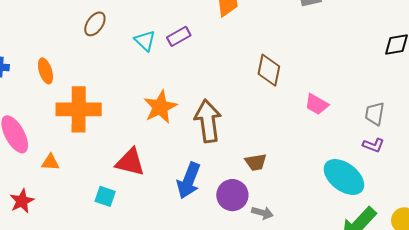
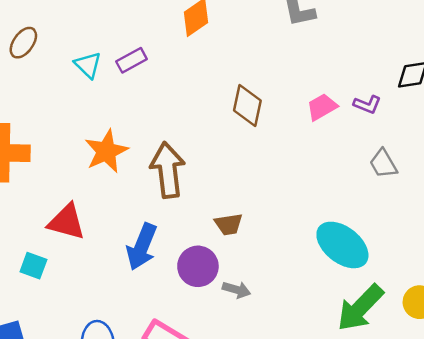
pink trapezoid: (317, 104) -> (322, 107), moved, turned 120
gray trapezoid: (375, 114) -> (383, 164), turned -40
purple L-shape: (373, 145) -> (367, 105), moved

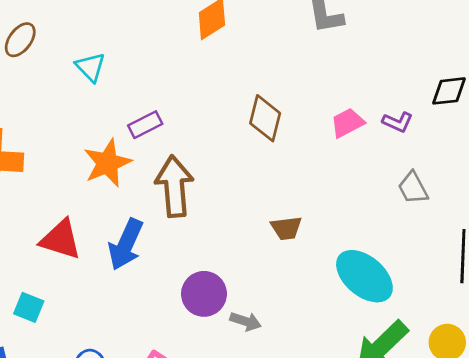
purple rectangle: (132, 60) -> (145, 125), moved
brown trapezoid: (229, 224) -> (286, 228), moved
blue arrow: (142, 247) -> (126, 244), moved
cyan square: (33, 266) -> (29, 307), moved

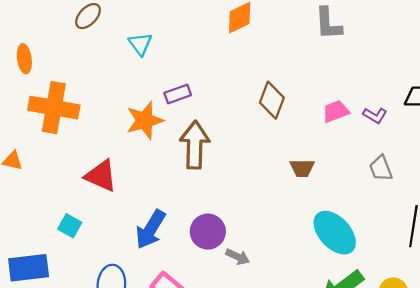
brown trapezoid: (286, 228) -> (302, 168), moved
blue arrow: (126, 244) -> (151, 229), moved

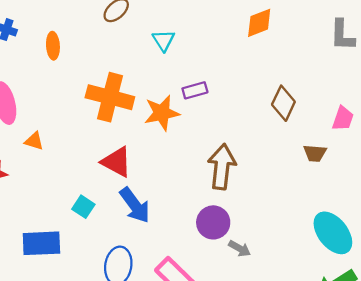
orange cross: (54, 108) -> (110, 97), moved
pink trapezoid: (336, 111) -> (343, 119), turned 125
brown arrow: (195, 145) -> (222, 167), moved
brown trapezoid: (302, 168) -> (315, 153), moved
blue arrow: (151, 229) -> (135, 205), moved, turned -72

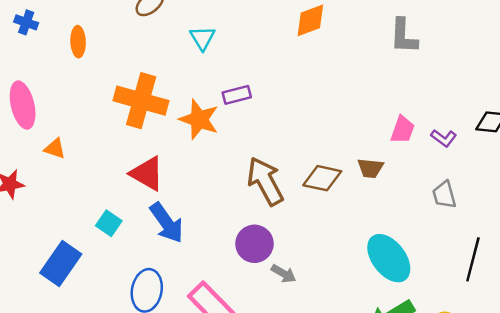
brown diamond: (283, 103) -> (322, 178), moved, turned 76
orange star: (162, 113) -> (199, 119), turned 30
brown arrow: (222, 167) -> (265, 181), turned -36
blue rectangle: (41, 243) -> (61, 264), turned -54

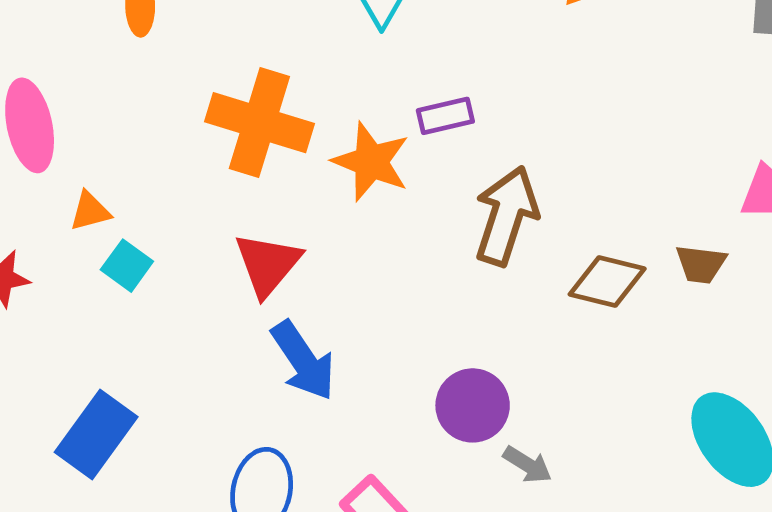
orange triangle: (55, 148) -> (90, 211), turned -35
red triangle: (147, 174) -> (268, 264), turned 39
brown arrow: (265, 181) -> (506, 216), moved, turned 45
cyan square: (109, 223) -> (127, 266), moved

